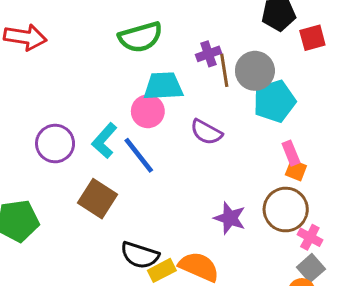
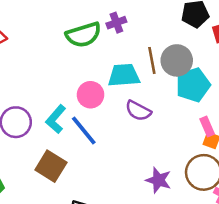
purple cross: (208, 54) -> (116, 23), moved
cyan trapezoid: (163, 86) -> (124, 75), moved

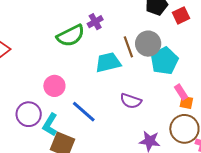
pink circle: (91, 95) -> (54, 86), moved
purple semicircle: (138, 111) -> (131, 101), moved
cyan L-shape: (56, 119) -> (50, 125), moved

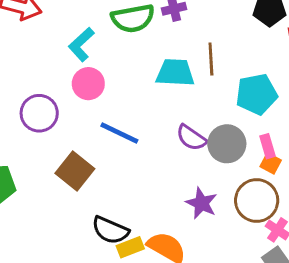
gray circle: (148, 44) -> (227, 144), moved
blue line: (84, 112) -> (119, 133), turned -32
cyan L-shape: (50, 125) -> (81, 44), moved

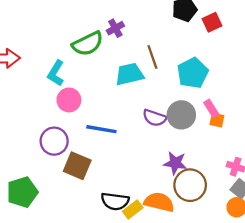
purple circle: (39, 113) -> (54, 141), moved
brown circle: (257, 201) -> (190, 185), moved

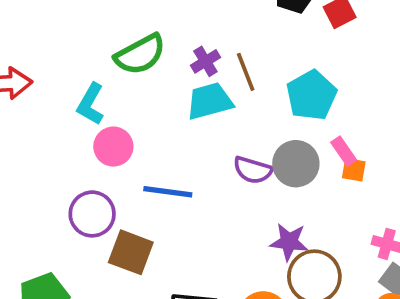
purple cross: (115, 28) -> (205, 61), moved

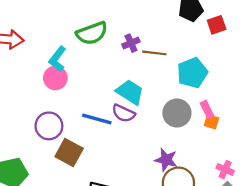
brown line: (246, 72) -> (154, 53), turned -70
cyan trapezoid: (210, 101) -> (130, 92), moved, turned 40
pink circle: (113, 147) -> (55, 78), moved
purple semicircle: (253, 170) -> (123, 113), moved

